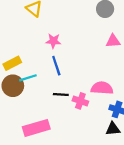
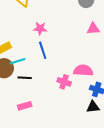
black line: (61, 95) -> (25, 78), moved
pink rectangle: (36, 128) -> (25, 106), size x0.6

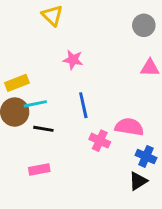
blue line: (43, 50) -> (83, 105), moved
black triangle: (93, 107) -> (138, 181), turned -32

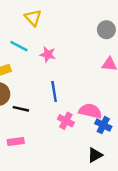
cyan line: (35, 104) -> (19, 46), moved, turned 36
blue cross: (146, 156) -> (103, 125), moved

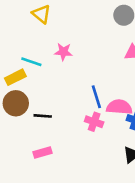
cyan line: (19, 46) -> (31, 62), moved
blue line: (54, 92) -> (96, 97), moved

